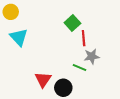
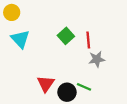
green square: (72, 23) -> (66, 36), moved
green line: (79, 68) -> (84, 87), moved

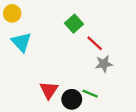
green square: (66, 36) -> (74, 24), moved
red line: (88, 40) -> (95, 43), turned -42

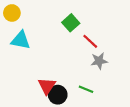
cyan triangle: (21, 42) -> (21, 40), turned -36
black circle: (72, 99) -> (58, 95), moved

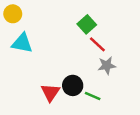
green square: (71, 23) -> (87, 24), moved
black circle: (58, 95) -> (73, 85), moved

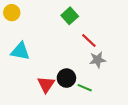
green square: (87, 24) -> (70, 16), moved
cyan triangle: (22, 43) -> (20, 51), moved

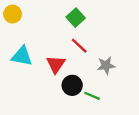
red line: (89, 41) -> (79, 46), moved
red triangle: (46, 84) -> (56, 64), moved

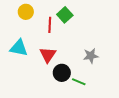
yellow circle: (13, 14) -> (26, 12), moved
red line: (79, 46) -> (50, 25), moved, turned 49

